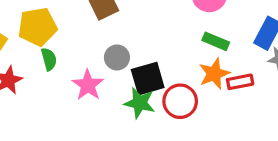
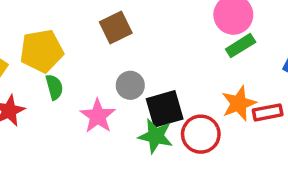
green rectangle: (216, 41) -> (241, 46), moved, turned -55

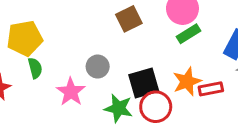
brown square: (116, 27) -> (129, 19), moved
black square: (165, 109) -> (144, 83), moved

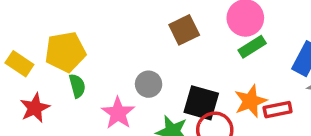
black square: (144, 83) -> (201, 103), turned 32

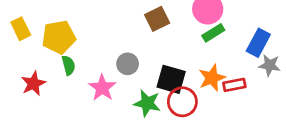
yellow rectangle: (19, 64) -> (21, 29), moved, turned 30

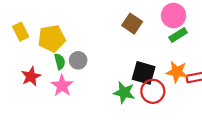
brown square: (157, 19) -> (132, 24), turned -30
gray circle: (128, 64) -> (78, 60), moved
orange star: (212, 78) -> (177, 72), turned 30
pink star: (102, 88) -> (62, 86), moved

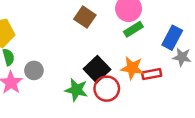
gray circle: (78, 60) -> (34, 70), moved
black square: (144, 73) -> (97, 69), turned 30

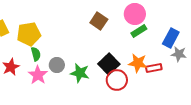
green star: (76, 90) -> (80, 73), moved

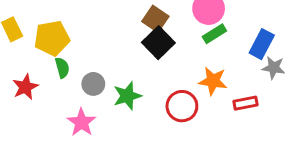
black square: (109, 64) -> (158, 43), moved
red rectangle: (154, 68) -> (245, 103), moved
green star: (80, 73) -> (127, 96), turned -30
pink star: (38, 75) -> (81, 122), moved

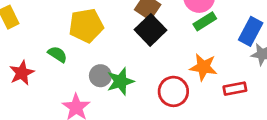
yellow pentagon: (52, 38) -> (86, 26), moved
green semicircle: (62, 68) -> (58, 54), turned -42
gray circle: (93, 84) -> (100, 76), moved

